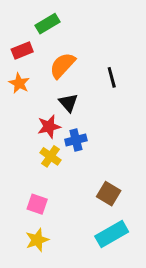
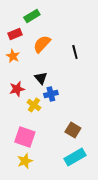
black triangle: (68, 103) -> (41, 78), moved
red star: (49, 127) -> (17, 89), moved
pink square: (37, 204) -> (25, 137), size x1.5

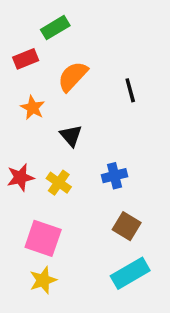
orange star: (13, 56) -> (33, 108), moved
red star: (17, 89) -> (20, 177), moved
blue cross: (51, 94) -> (114, 176), moved

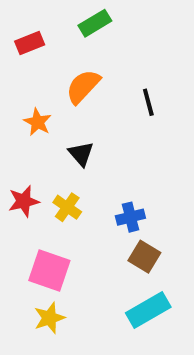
green rectangle: (55, 28) -> (95, 23), moved
red rectangle: (26, 59) -> (30, 43), moved
blue cross: (114, 176) -> (130, 217), moved

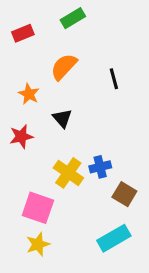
red star: (24, 201) -> (21, 136), moved
yellow cross: (67, 207) -> (68, 173), moved, size x1.4
brown square: (144, 257) -> (124, 194), moved

